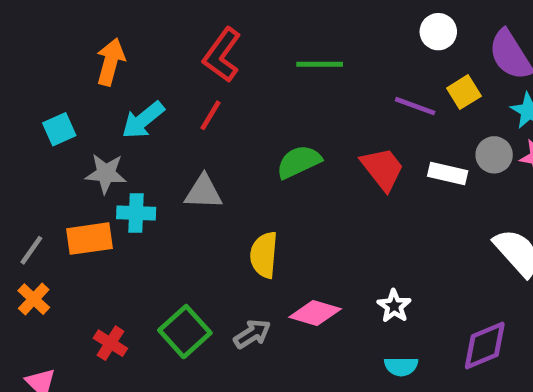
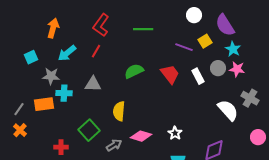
white rectangle: (448, 173) -> (198, 76), turned 49
green square: (185, 332) -> (89, 130), moved
red cross: (110, 343) -> (61, 147), moved, turned -32

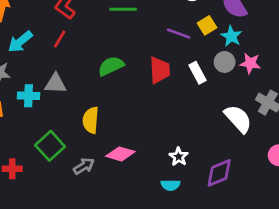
cyan star: (233, 49) -> (231, 36), moved
red trapezoid: (170, 74) -> (160, 70), turned 35
cyan cross: (64, 93) -> (28, 96), moved
white star: (175, 133) -> (179, 157), moved

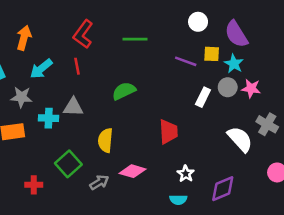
yellow square: (207, 25) -> (212, 54), turned 35
red line: (60, 39) -> (77, 66), turned -42
red trapezoid: (160, 70) -> (168, 132), moved
white rectangle: (198, 73) -> (203, 97), turned 54

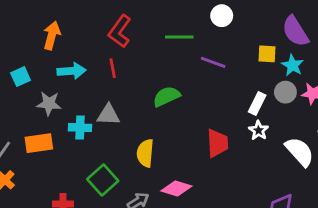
white circle: (198, 22) -> (222, 16), moved
purple line: (186, 61) -> (213, 62), moved
cyan arrow: (41, 69) -> (72, 71), turned -145
white star: (186, 174) -> (259, 130), moved

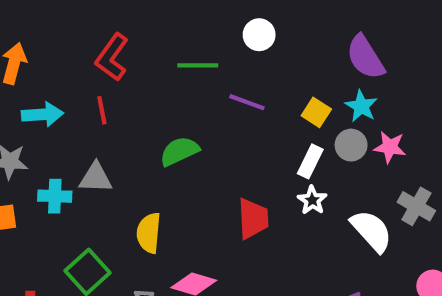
yellow square: (267, 54) -> (316, 112), moved, turned 30

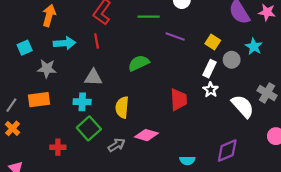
cyan star: (361, 106) -> (254, 46), moved
pink star: (390, 147) -> (267, 12), moved
cyan cross: (55, 196) -> (82, 102), moved

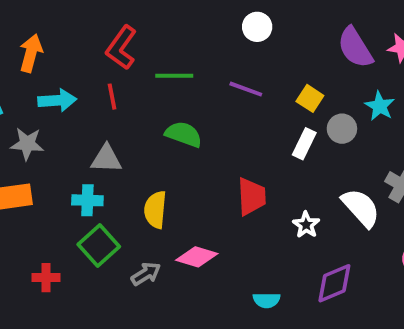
green line: (149, 17) -> (174, 76), moved
green semicircle: (139, 63) -> (184, 134), turned 45
white star: (211, 90) -> (306, 225), moved

